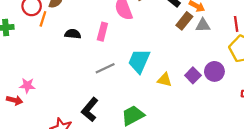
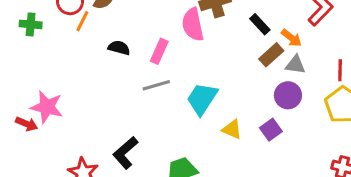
gray line: (105, 68) -> (156, 85), moved
purple circle: (214, 71) -> (288, 95), moved
pink star: (27, 86) -> (47, 107), size x1.5

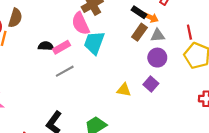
black rectangle: (260, 24) -> (139, 12), moved
black semicircle: (119, 48) -> (46, 46), moved
pink rectangle: (159, 51) -> (61, 47), turned 49
cyan trapezoid: (202, 99) -> (94, 43), moved

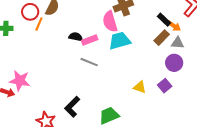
cyan trapezoid: (94, 43) -> (120, 41), turned 45
gray line: (65, 71) -> (89, 62), turned 42

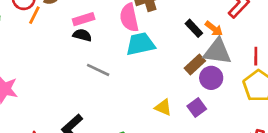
black rectangle: (164, 20) -> (194, 28), moved
brown rectangle: (162, 38) -> (195, 64), moved
pink rectangle: (90, 40) -> (84, 19), moved
gray triangle: (178, 43) -> (217, 52), size x1.6

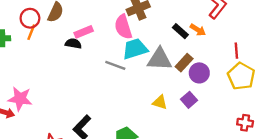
orange line: (34, 15) -> (31, 32), moved
black semicircle: (82, 35) -> (73, 44), moved
gray triangle: (217, 52) -> (160, 59), moved
gray line: (98, 70) -> (115, 65), moved

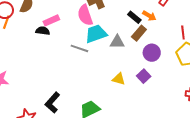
gray triangle: (160, 59) -> (117, 42), size x0.7
brown rectangle: (184, 63) -> (139, 33), moved

